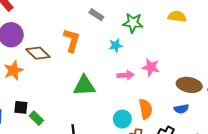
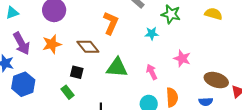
brown diamond: (38, 53) -> (88, 47), moved
pink arrow: (125, 75) -> (152, 72), moved, turned -119
black square: (21, 107) -> (77, 72), moved

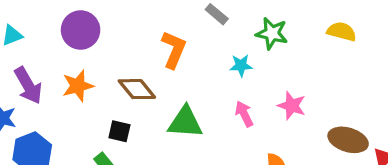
pink arrow: (152, 72) -> (244, 114), moved

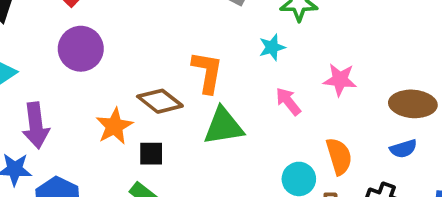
orange L-shape: (174, 50) -> (207, 72), moved
purple arrow: (28, 86) -> (36, 125), turned 36
orange star: (78, 86) -> (114, 126), moved

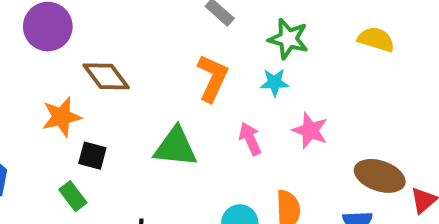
cyan star: (272, 47) -> (275, 82), moved
orange L-shape: (207, 72) -> (213, 78), moved
brown diamond: (160, 101) -> (106, 76), moved

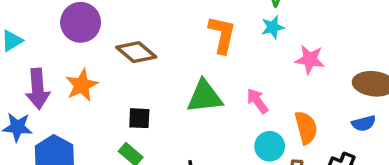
orange star: (61, 117) -> (82, 85), moved
pink arrow: (250, 139) -> (257, 101), moved

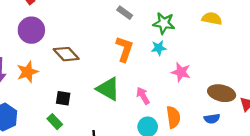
green triangle: (205, 97) -> (108, 89), turned 30

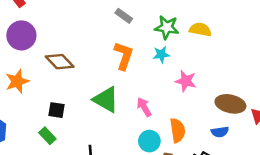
yellow semicircle: (212, 19) -> (200, 30), moved

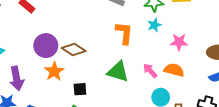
purple circle: (21, 35) -> (46, 46), moved
orange star: (17, 81) -> (54, 71), moved
orange semicircle: (178, 130) -> (174, 70), moved, turned -54

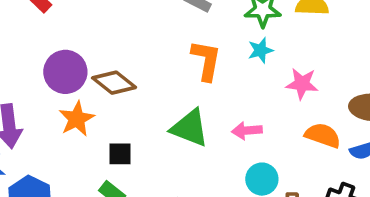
orange semicircle: (174, 70) -> (323, 135), moved
pink arrow: (150, 71) -> (247, 131), turned -56

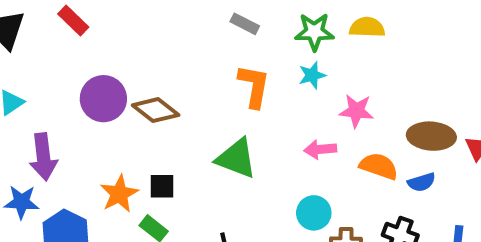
orange star: (77, 119) -> (119, 194), moved
pink arrow: (247, 131) -> (320, 149), moved

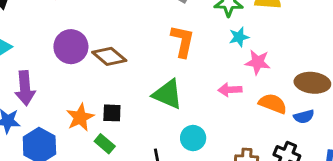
cyan star: (312, 75) -> (239, 37), moved
cyan circle: (314, 213) -> (193, 138), moved

